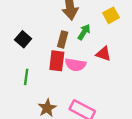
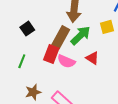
green arrow: (84, 32) -> (81, 35), size x1.5
brown rectangle: (63, 39) -> (61, 37), size x1.5

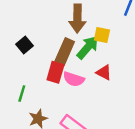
yellow square: (107, 27) -> (102, 35), moved, turned 32
green line: (22, 61) -> (22, 93), moved

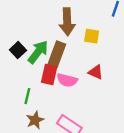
green arrow: (88, 47) -> (38, 52), moved
green line: (22, 93) -> (27, 96), moved

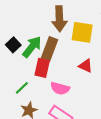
yellow square: (92, 36) -> (82, 32), size x1.5
pink semicircle: (67, 80) -> (60, 88), moved
green line: (27, 96) -> (22, 88), turned 32

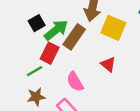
red rectangle: (42, 68) -> (50, 53), moved
pink semicircle: (60, 88) -> (75, 82), turned 30

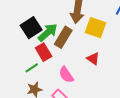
black square: (37, 23) -> (31, 28), size x1.5
red rectangle: (50, 53) -> (44, 52), turned -54

